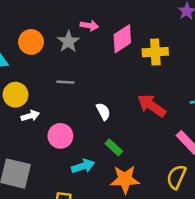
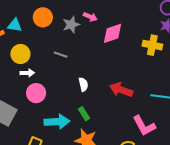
yellow cross: (155, 52) -> (152, 45), moved
red arrow: (152, 106) -> (121, 90), turned -30
pink circle: (60, 136) -> (36, 93), moved
cyan arrow: (83, 166) -> (57, 122), size x1.4

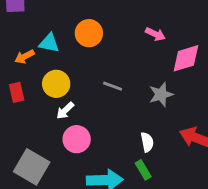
gray star: (71, 25) -> (161, 94), moved
white arrow: (27, 73) -> (65, 111), turned 136
white semicircle: (83, 84) -> (147, 142), moved

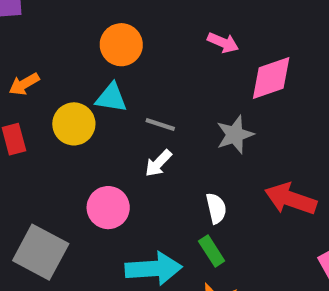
cyan triangle: (49, 43) -> (111, 98), moved
white arrow: (65, 111) -> (158, 163), moved

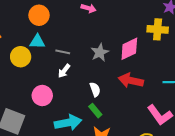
pink diamond: (271, 78) -> (129, 49), moved

